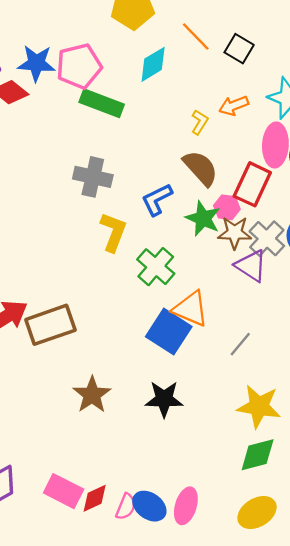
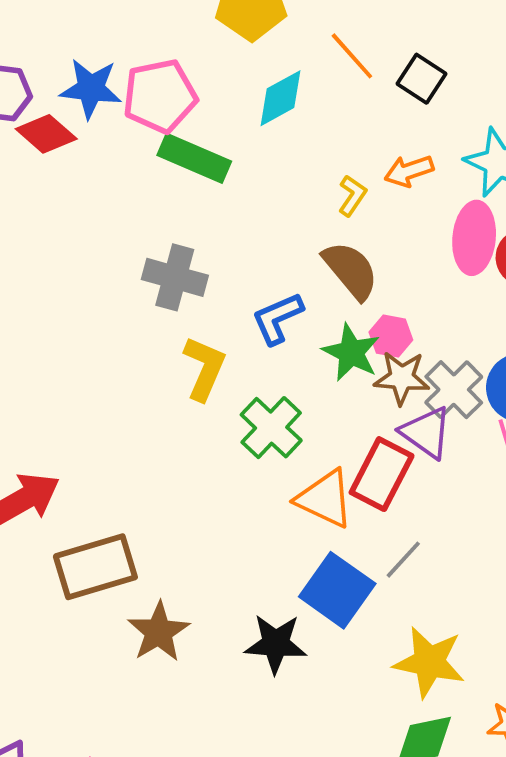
red rectangle: (252, 184) -> (382, 474), moved
brown rectangle: (50, 325) -> (95, 567), moved
blue square: (169, 332) -> (337, 590), moved

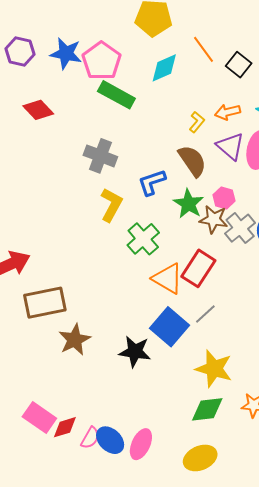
pink pentagon: (160, 96) -> (102, 61), turned -30
red diamond: (46, 134) -> (38, 110), moved
pink hexagon: (391, 336) -> (224, 198), moved
purple triangle: (426, 433) -> (230, 146), moved

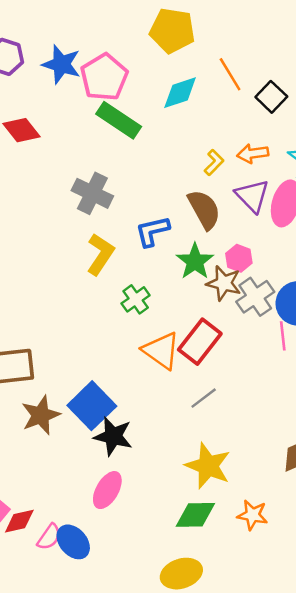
green cross: (143, 239) -> (136, 299), size x0.7
blue square: (170, 327) -> (92, 406), moved
pink ellipse: (141, 444) -> (107, 490), moved

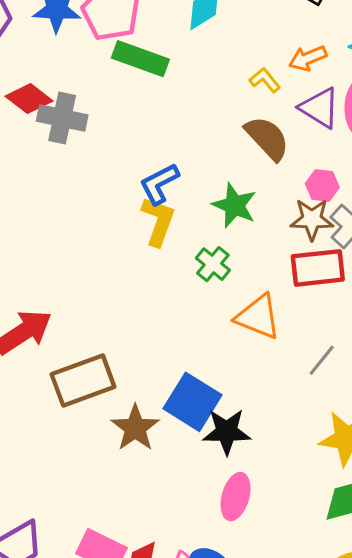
yellow L-shape: (214, 162) -> (265, 80), turned -70
gray cross: (92, 193) -> (62, 118), moved
blue L-shape: (152, 231) -> (159, 184), moved
green star: (195, 261) -> (234, 205), moved
red rectangle: (200, 342) -> (318, 268), moved, turned 60

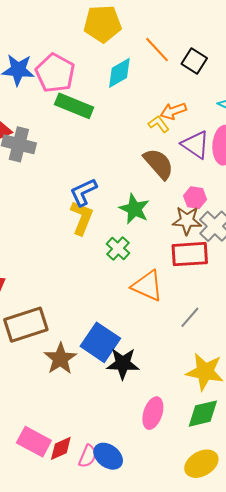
orange arrow: (308, 58) -> (173, 111), moved
pink ellipse: (236, 497) -> (153, 413), moved

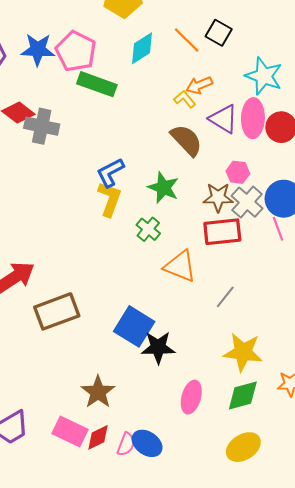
orange line: (157, 50) -> (187, 40), moved
pink hexagon: (195, 198) -> (238, 172), moved
brown star: (60, 359) -> (98, 392), moved

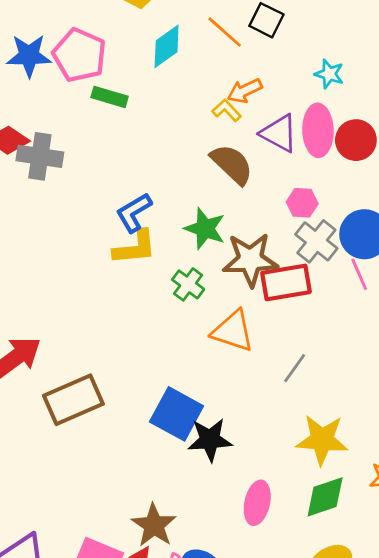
cyan star: (264, 76) -> (329, 74), size x0.6
green rectangle: (97, 84) -> (110, 97), size x0.7
brown star: (218, 197) -> (250, 260), moved, size x1.4
yellow L-shape: (110, 199) -> (135, 247), turned 68
brown star: (98, 392) -> (154, 525), moved

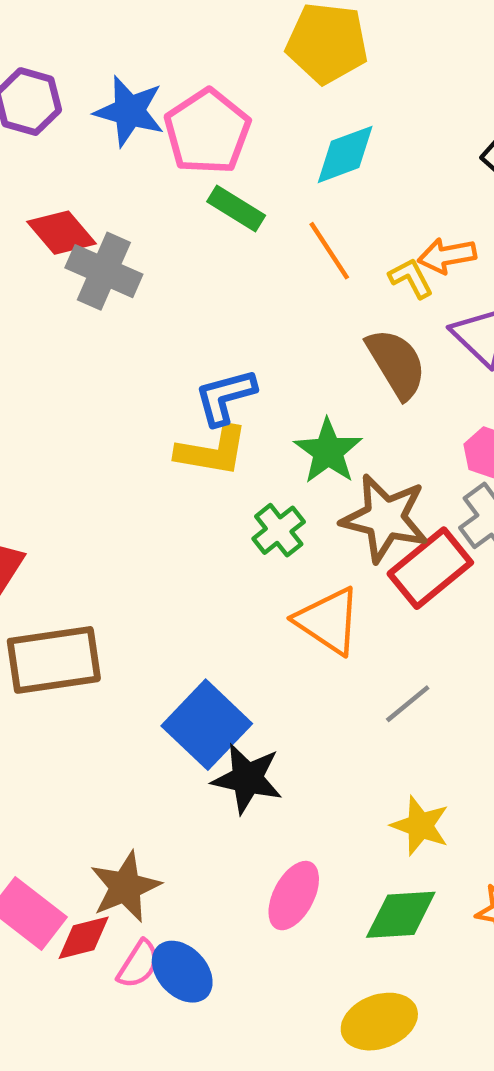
orange line: (225, 32) -> (329, 251), moved
red rectangle: (286, 282) -> (430, 568), turned -45
yellow star: (322, 440) -> (420, 826), size x0.7

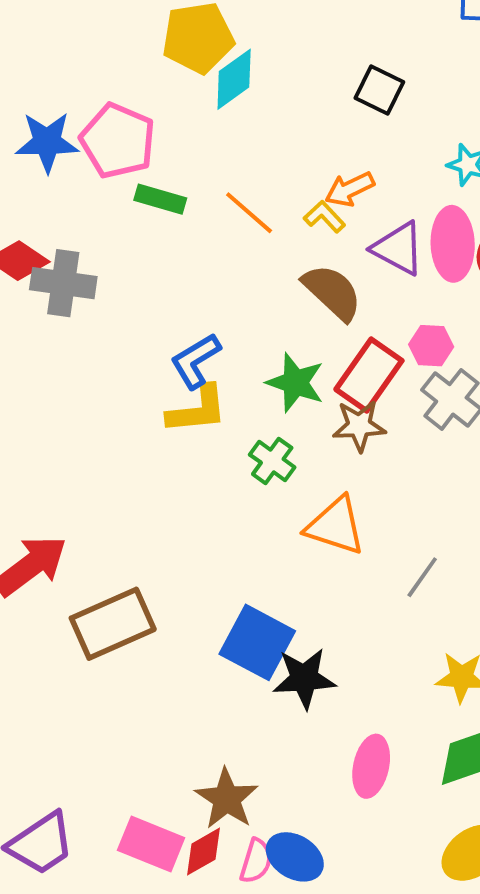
cyan diamond: (345, 154) -> (234, 79), moved
brown star: (385, 518) -> (359, 426), size x0.7
red rectangle: (430, 568) -> (369, 375), moved

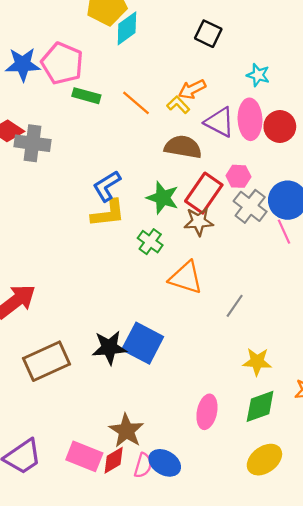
brown semicircle: (332, 292) -> (183, 147), turned -33
brown rectangle: (113, 624) -> (47, 361), moved
black star: (304, 678) -> (109, 348), moved

